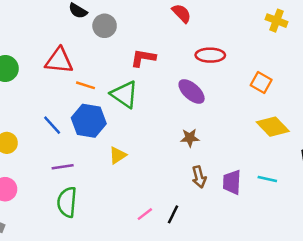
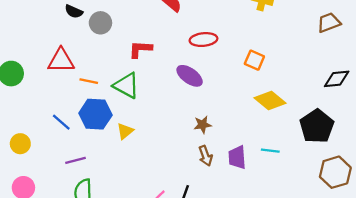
brown star: (190, 138) -> (202, 125), moved
yellow triangle: (118, 155) -> (125, 131), moved

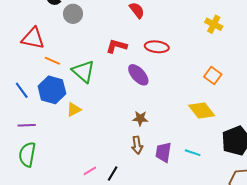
red L-shape: (140, 49) -> (117, 46), moved
orange square: (254, 60) -> (213, 76), moved

